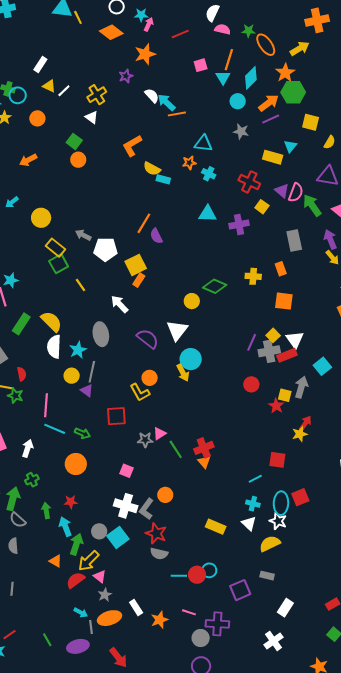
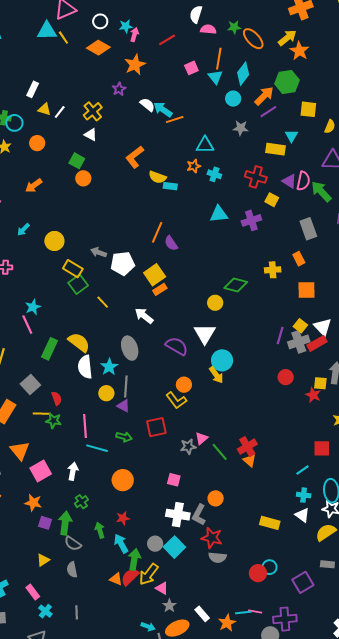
orange star: (285, 73) -> (299, 51), moved
orange rectangle: (139, 280) -> (160, 289), turned 32
green arrow: (82, 433) -> (124, 437), moved
cyan line: (179, 576) -> (243, 613), moved
red semicircle: (76, 580) -> (130, 577), moved

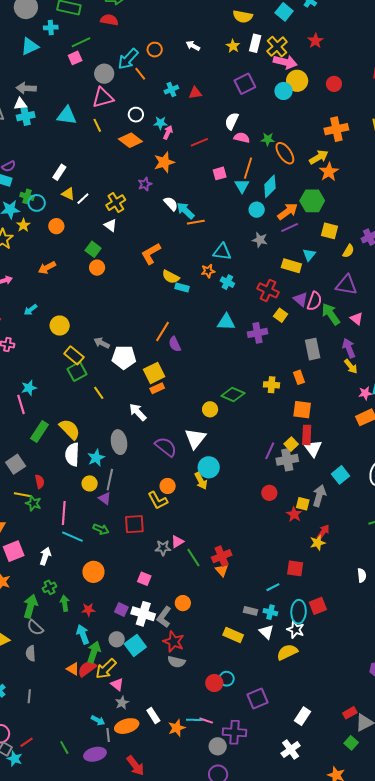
cyan triangle: (47, 31) -> (67, 116), moved
red rectangle: (317, 343) -> (307, 435), moved, turned -66
purple square: (45, 523) -> (121, 610), moved
green arrow: (100, 530) -> (65, 603), moved
gray rectangle: (327, 564) -> (251, 611), moved

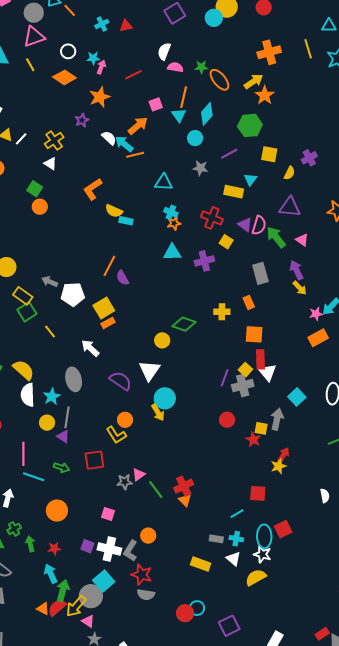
orange arrow: (288, 211) -> (138, 126), moved
orange star: (208, 271) -> (174, 223), moved
gray circle: (117, 639) -> (91, 596), moved, size x1.5

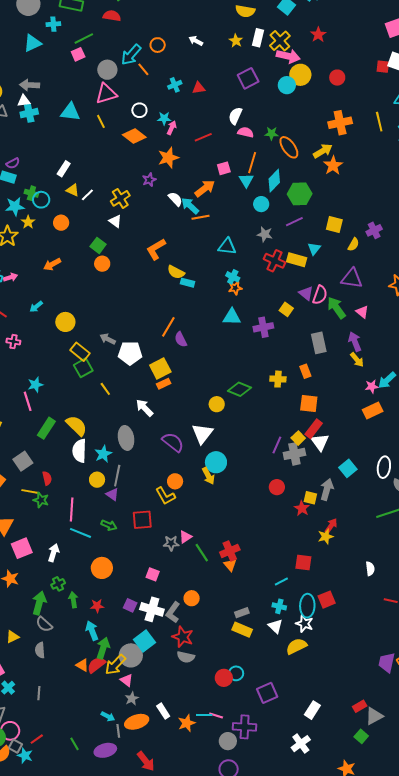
green hexagon: (250, 125) -> (300, 194), moved
red cross: (212, 218) -> (275, 261), moved
red rectangle: (260, 359) -> (314, 429), turned 36
gray rectangle: (216, 539) -> (242, 613), moved, turned -32

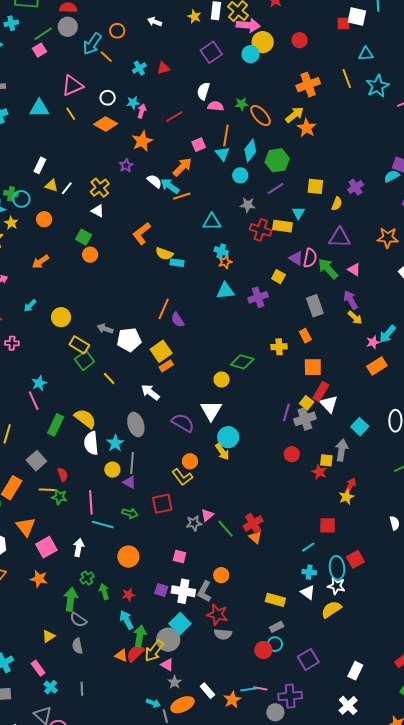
gray circle: (107, 70) -> (68, 27), moved
gray rectangle: (242, 613) -> (277, 627), moved

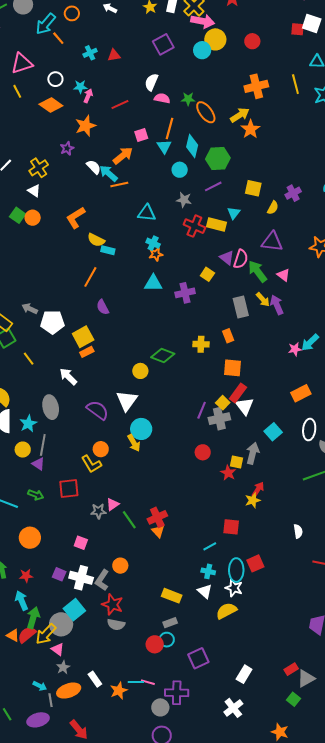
cyan diamond: (250, 150) -> (192, 146), turned -30
orange circle: (90, 255) -> (33, 218), moved
orange line: (164, 309) -> (90, 277), moved
yellow arrow: (355, 318) -> (263, 300), moved
orange rectangle: (377, 366) -> (301, 393), moved

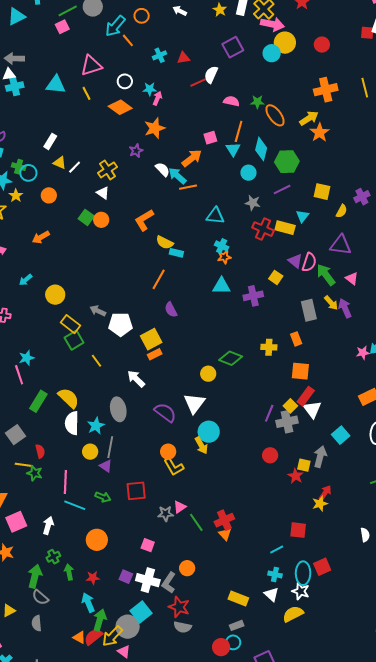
white semicircle: (151, 82) -> (211, 75), moved
red line: (120, 104) -> (199, 82), moved
yellow L-shape: (91, 464) -> (174, 467), moved

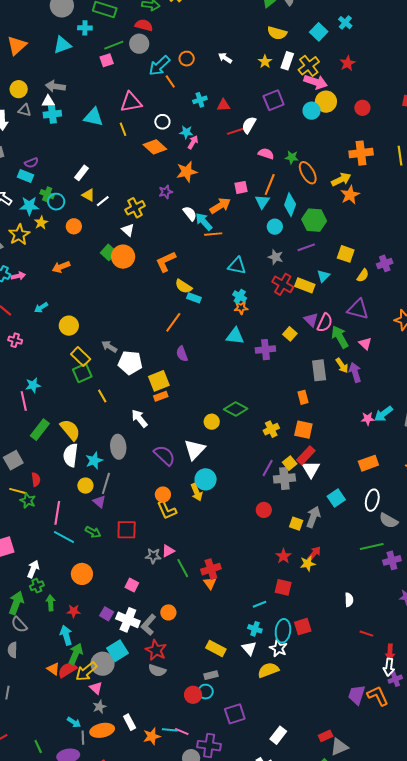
orange circle: (101, 220) -> (123, 257), size x1.5
yellow cross: (269, 347) -> (271, 429), moved, turned -35
red star: (296, 476) -> (283, 556), moved
white arrow: (48, 526) -> (33, 569), moved

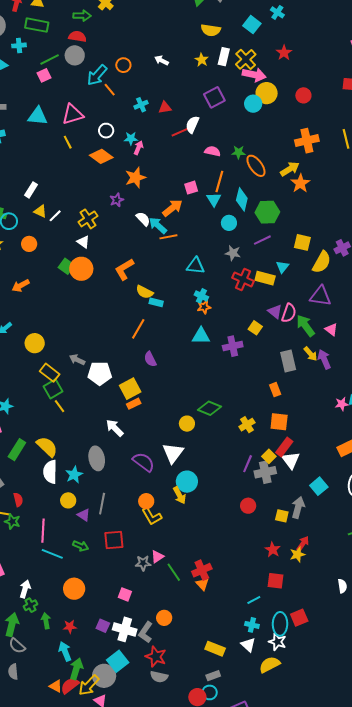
cyan triangle: (93, 117) -> (38, 116), moved
yellow semicircle: (363, 276) -> (322, 262), size x1.6
yellow line: (102, 396) -> (59, 406), moved
gray line: (106, 483) -> (102, 504), moved

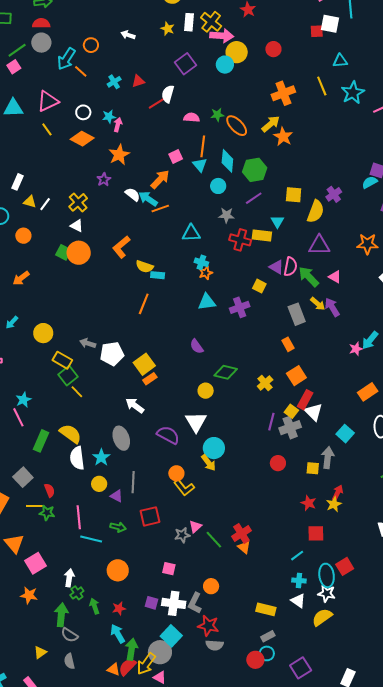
purple semicircle: (150, 359) -> (197, 346), moved
orange square: (279, 422) -> (296, 376), turned -30

